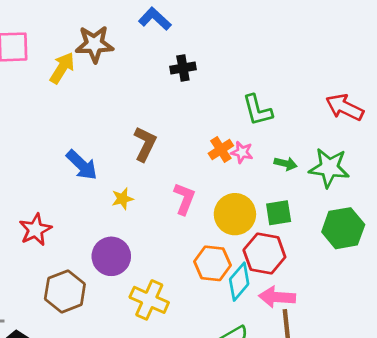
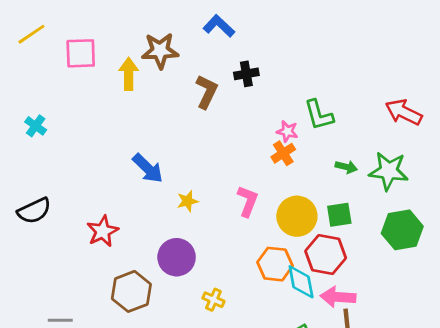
yellow arrow: (62, 68) -> (129, 74), turned -32
brown L-shape: (145, 144) -> (207, 92), moved
pink star: (242, 152) -> (287, 131), moved
cyan diamond: (239, 282) -> (301, 282), turned -51
yellow cross: (149, 300) -> (213, 300), size x0.6

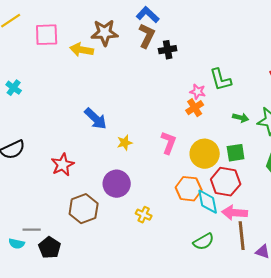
yellow arrow: (129, 74) -> (82, 50), turned -80
brown L-shape: (207, 92) -> (147, 36), moved

